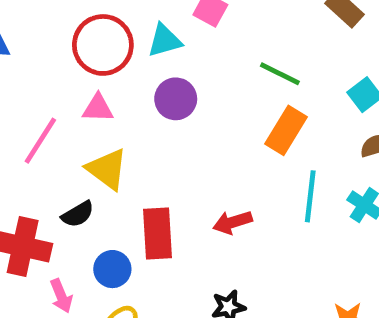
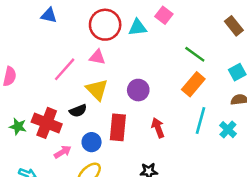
purple circle: (176, 99) -> (138, 90), moved
red arrow: (233, 222) -> (158, 128), turned 78
pink arrow: (61, 296) -> (63, 152), turned -108

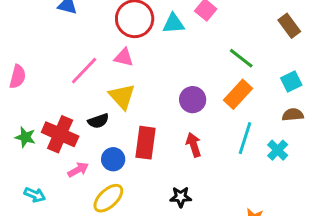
purple circle: (138, 90) -> (193, 100), moved

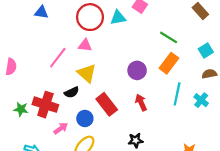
red rectangle: (146, 143) -> (107, 104), turned -40

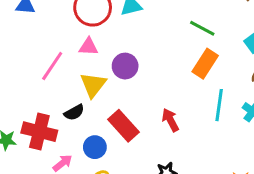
purple circle: (137, 70) -> (125, 66), moved
yellow triangle: (87, 73) -> (93, 85), turned 30

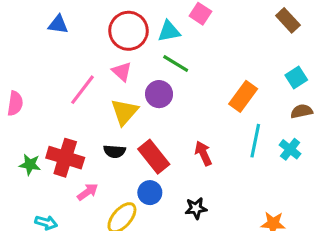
green line: (202, 28) -> (176, 63), moved
pink triangle: (88, 47) -> (122, 72), turned 36
black semicircle: (74, 112) -> (115, 151), moved, turned 30
blue circle: (95, 147) -> (150, 193), moved

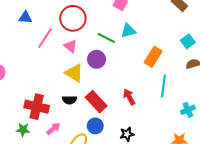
cyan triangle: (169, 31) -> (128, 31), moved
pink line: (83, 90) -> (45, 38), moved
yellow triangle: (124, 112) -> (74, 73), turned -36
cyan cross: (290, 149) -> (188, 110), moved, turned 32
green star: (30, 165) -> (23, 130), moved

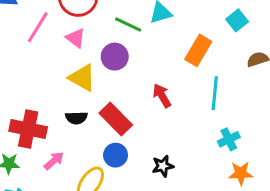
cyan square: (188, 41) -> (237, 20), moved
red arrow: (129, 97) -> (162, 96), moved
cyan cross: (188, 110) -> (229, 139), moved

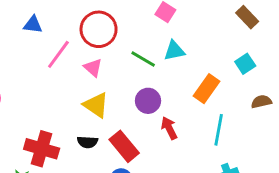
purple circle: (115, 57) -> (148, 101), moved

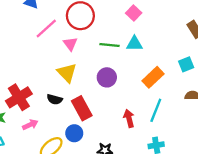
green line: (143, 59) -> (110, 45), turned -36
red arrow: (169, 128) -> (129, 118), moved
red cross: (42, 149) -> (19, 97), turned 30

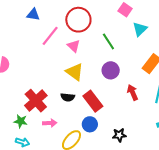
cyan triangle: (134, 44) -> (140, 29), moved, turned -35
green line: (110, 45) -> (108, 41), turned 60
red arrow: (129, 118) -> (133, 92), moved
pink arrow: (30, 125) -> (50, 123), turned 32

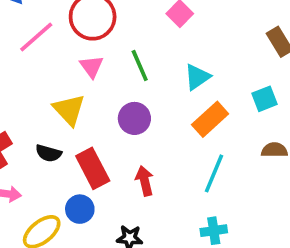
cyan triangle: (140, 29) -> (197, 77), moved
pink triangle: (74, 46) -> (91, 67), moved
red arrow: (133, 92) -> (145, 181), moved

